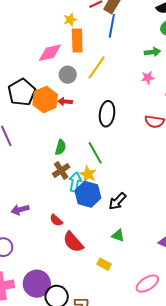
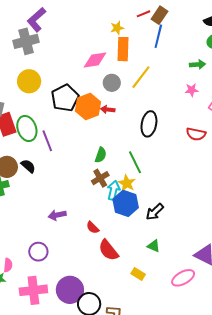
pink ellipse: (147, 284) -> (183, 278), moved

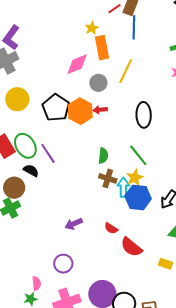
black semicircle: (28, 166) -> (31, 170), moved
brown cross: (100, 178) -> (108, 178), turned -30
yellow star: (127, 183) -> (135, 178), turned 30

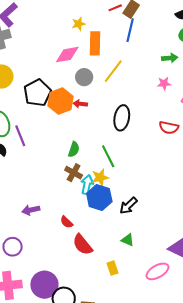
yellow star: (92, 28) -> (79, 24), moved
yellow rectangle: (166, 264) -> (112, 268), turned 40

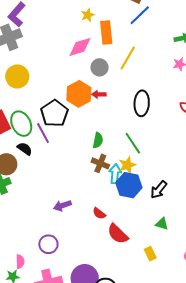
blue line: (130, 30) -> (140, 15), turned 40
black pentagon: (37, 93) -> (54, 113), moved

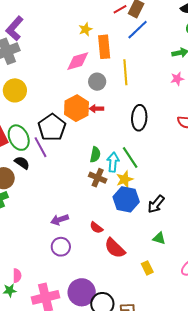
yellow line: (128, 58) -> (125, 72), turned -35
cyan arrow: (115, 174) -> (113, 162), moved
purple circle: (48, 244) -> (61, 247), moved

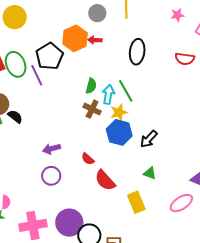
black semicircle: (22, 163) -> (15, 117), moved
yellow rectangle: (147, 268) -> (136, 202), size x1.5

